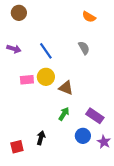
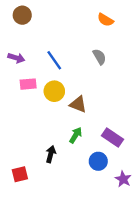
pink rectangle: (27, 80) -> (28, 84), moved
black arrow: (41, 138) -> (51, 154), moved
purple star: (104, 142) -> (123, 179), moved

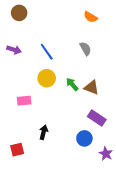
pink rectangle: (28, 84) -> (24, 101), moved
brown triangle: (78, 104) -> (92, 87), moved
green arrow: (76, 135) -> (72, 84), moved, turned -72

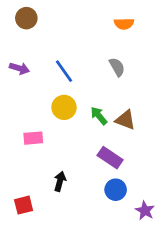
orange semicircle: (91, 17) -> (124, 24), turned -32
purple rectangle: (97, 118) -> (110, 158), moved

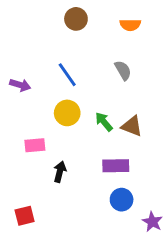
brown circle: (26, 18) -> (76, 19), moved
purple arrow: (19, 68) -> (20, 85), moved
purple rectangle: (110, 158) -> (116, 166), turned -35
black arrow: (60, 181) -> (60, 172), moved

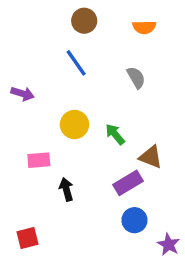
blue line: (67, 75) -> (76, 63), moved
brown triangle: (132, 126) -> (151, 157), moved
purple rectangle: (116, 166) -> (128, 183), turned -30
black arrow: (60, 172) -> (66, 189), turned -30

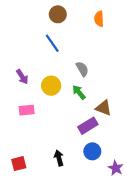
orange semicircle: (144, 27) -> (99, 19), turned 88
gray semicircle: (136, 77) -> (82, 69), moved
purple arrow: (23, 94) -> (22, 77), moved, turned 40
black arrow: (66, 189) -> (59, 158), moved

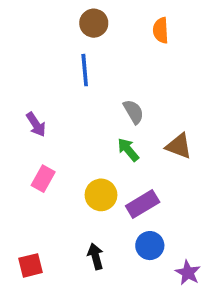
blue line: (52, 43) -> (85, 70), turned 30
yellow circle: (51, 86) -> (101, 195), moved
brown triangle: (103, 108) -> (179, 146), moved
pink rectangle: (27, 110) -> (43, 179), turned -56

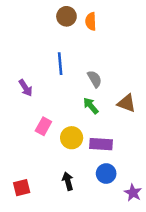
orange semicircle: (161, 30) -> (91, 21), moved
blue line: (85, 70) -> (60, 64), moved
pink rectangle: (43, 179) -> (43, 126), moved
purple rectangle: (143, 204) -> (101, 144), turned 35

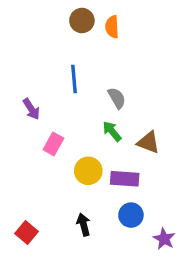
brown triangle: (127, 103) -> (148, 142), moved
pink rectangle: (43, 126) -> (53, 144), moved
red square: (22, 188) -> (27, 232), turned -36

